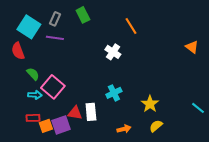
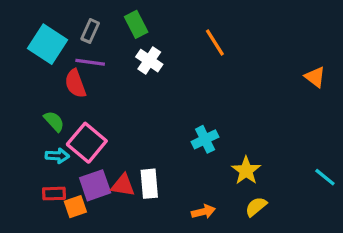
red semicircle: (18, 51) -> (75, 84), moved
white cross: (113, 52) -> (149, 61), moved
cyan cross: (114, 93) -> (205, 139), moved
purple square: (61, 125) -> (95, 185), moved

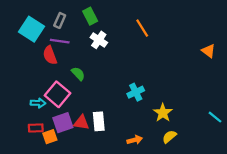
green semicircle: (54, 121) -> (78, 74), moved

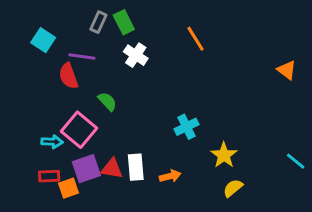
gray rectangle: (60, 20) -> (98, 22), moved
cyan square: (31, 29) -> (43, 40), size x0.7
orange arrow: (135, 140) -> (170, 176), moved

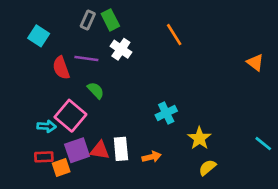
purple line: (82, 57) -> (86, 58), moved

